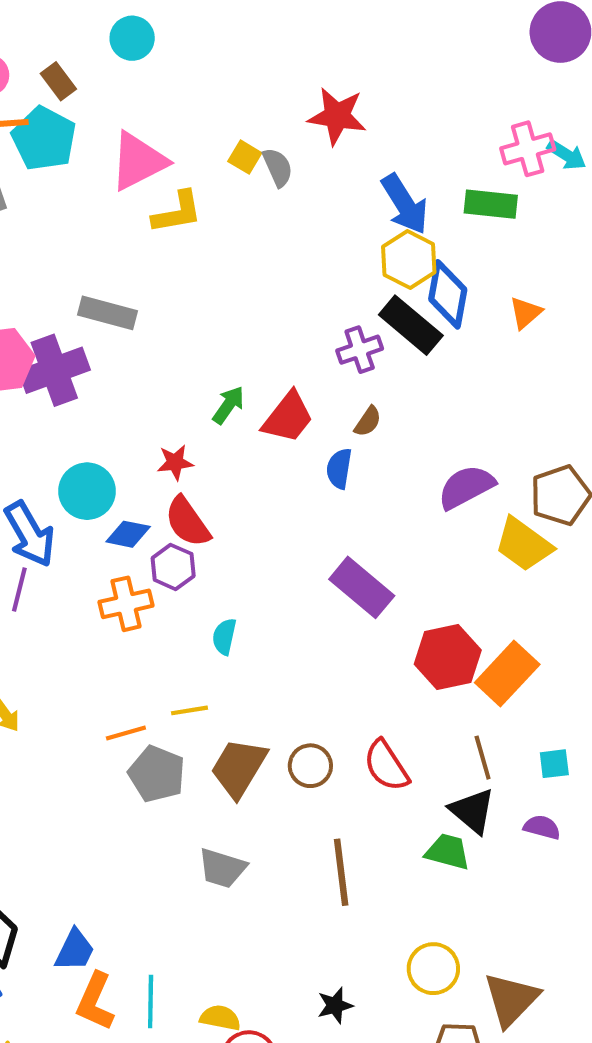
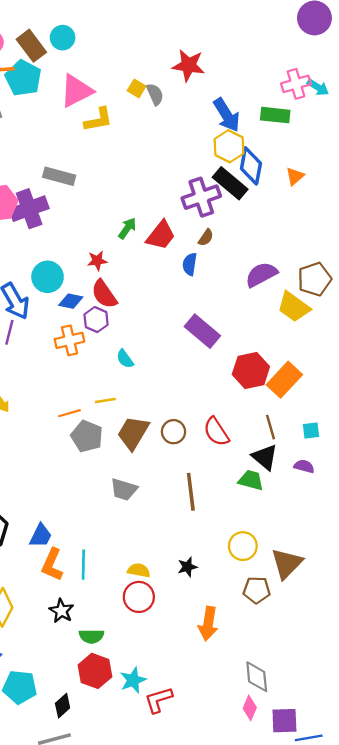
cyan circle: (132, 38) -> (63, 38), moved
brown rectangle: (58, 81) -> (31, 46), size x1.5
purple cross: (360, 350) -> (201, 197), size x1.5
cyan semicircle: (224, 637) -> (125, 359), turned -48
yellow semicircle: (220, 1018) -> (139, 570), moved

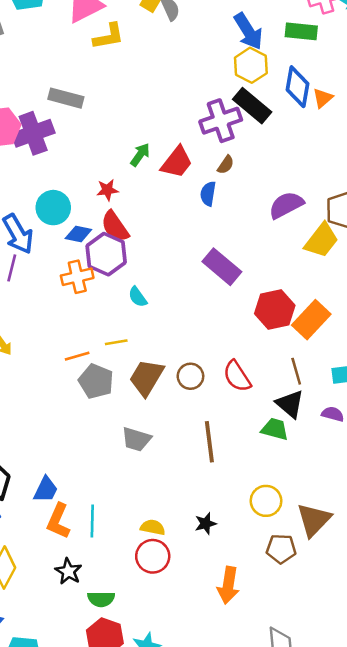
blue diamond: (251, 166) -> (297, 87), moved
yellow trapezoid: (294, 307) -> (321, 240), turned -88
purple hexagon: (96, 320) -> (106, 254), size x1.5

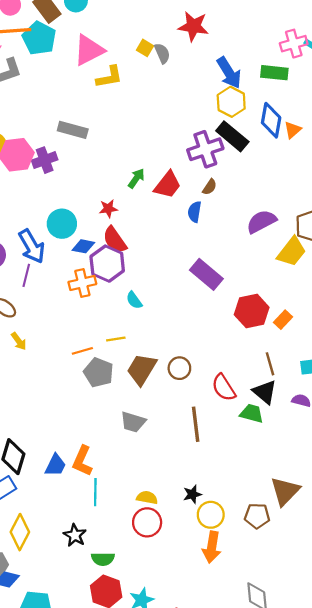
purple cross: (33, 133) -> (45, 160), size x0.7
orange rectangle: (311, 320) -> (283, 320), size x0.6
red semicircle: (237, 376) -> (224, 388), moved
yellow circle: (266, 501) -> (211, 515), moved
orange L-shape: (58, 521) -> (82, 461), moved

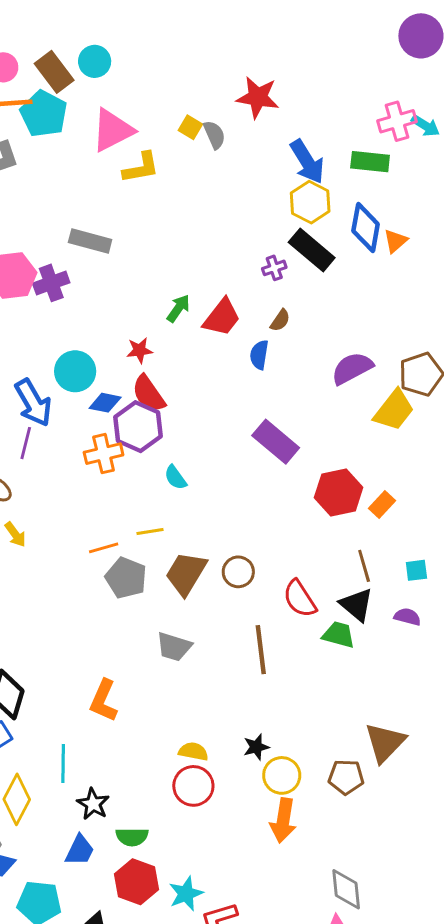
purple cross: (205, 149) -> (274, 268), size x0.5
blue trapezoid: (55, 465) -> (80, 850), moved
cyan line: (95, 492) -> (63, 763), moved

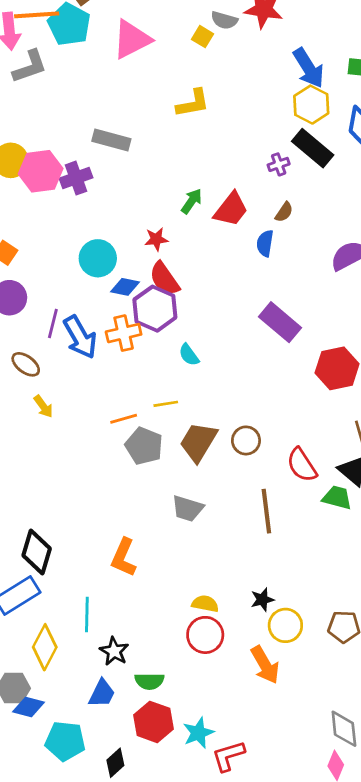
gray semicircle: (214, 135) -> (224, 20), moved, turned 130
yellow L-shape: (141, 168) -> (193, 103), moved
blue arrow: (33, 403) -> (80, 337), moved
orange arrow: (283, 820) -> (265, 665), moved, turned -39

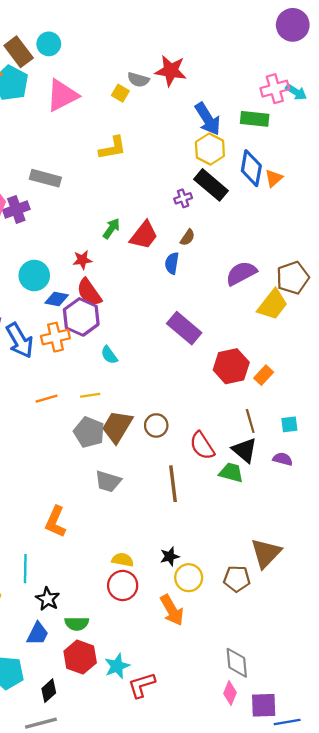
orange line: (124, 419) -> (47, 399), moved
gray pentagon: (144, 446) -> (89, 432), moved

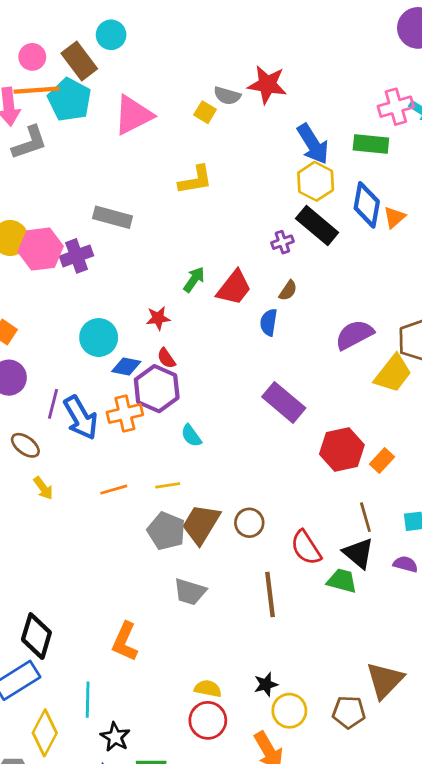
cyan circle: (49, 44) -> (111, 35), moved
red semicircle: (89, 292) -> (166, 358), size x0.6

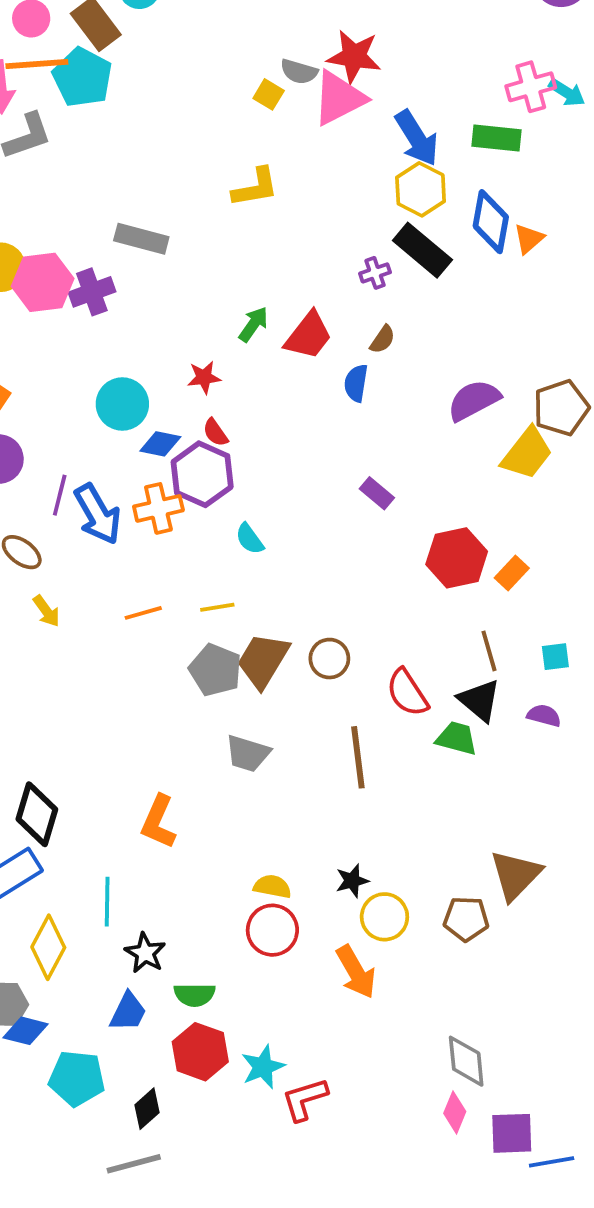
pink triangle: (133, 115) -> (339, 98), moved
purple rectangle: (284, 402) -> (377, 493), size x0.6

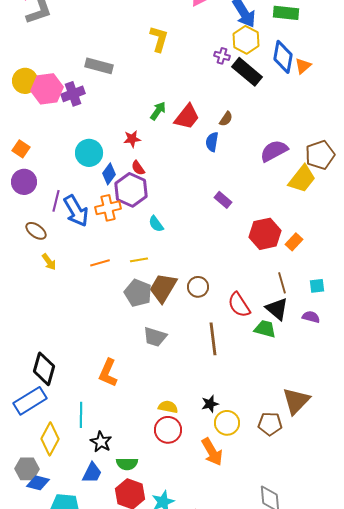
yellow L-shape: (255, 187) -> (159, 39), turned -64
purple cross: (375, 273) -> (222, 56), moved, turned 35
blue diamond: (160, 444) -> (109, 174), turned -65

